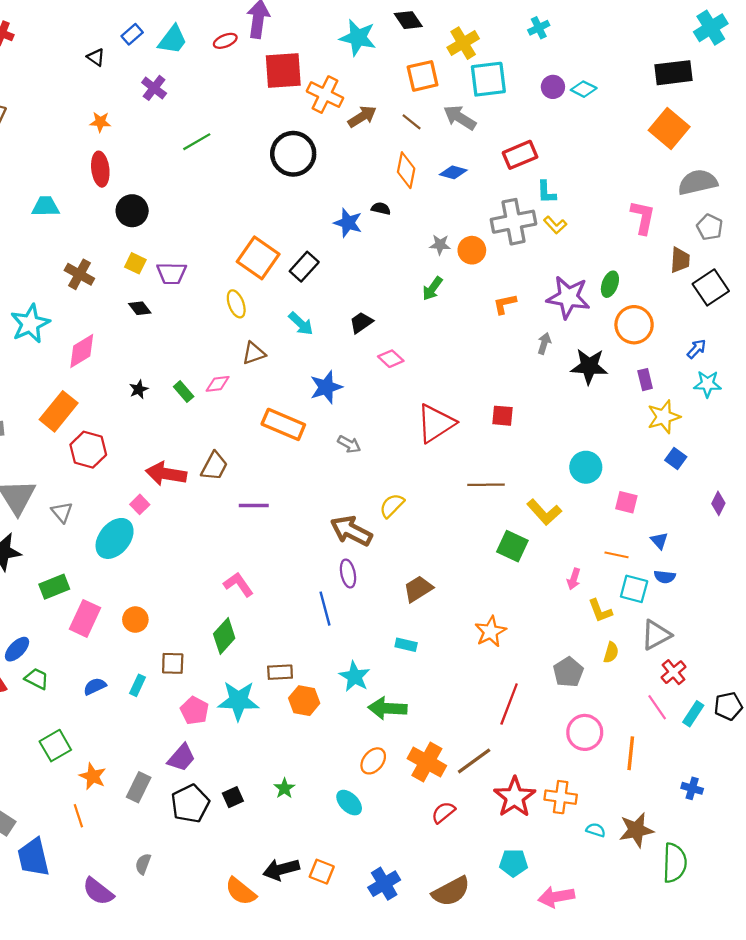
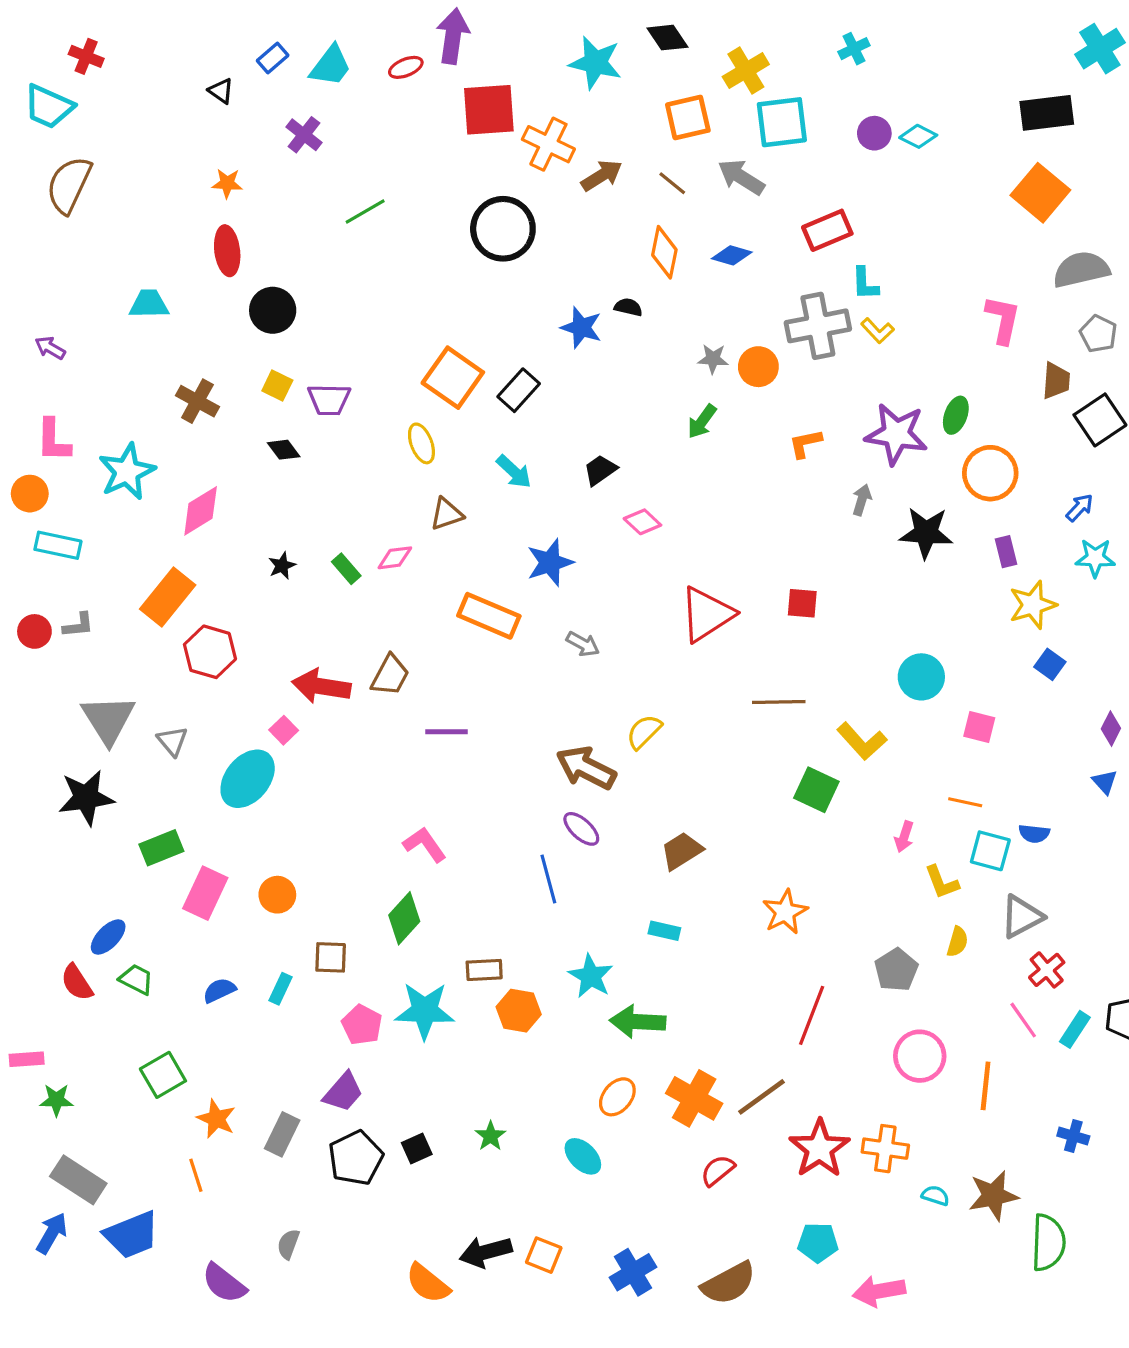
blue triangle: (659, 541) -> (1105, 782), moved
purple ellipse: (348, 574) -> (581, 829), turned -36
blue trapezoid: (33, 857) -> (132, 1235), turned -99

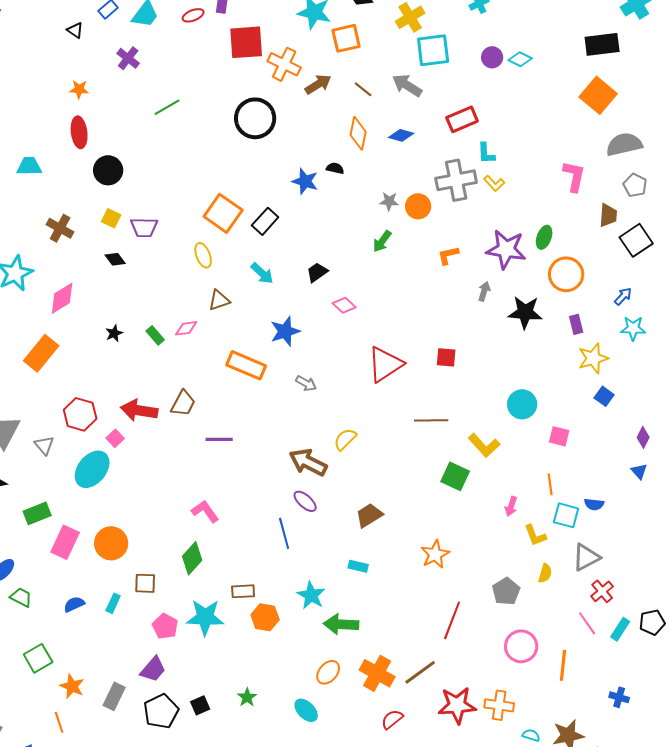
orange square: (688, 118) -> (346, 38), moved
red hexagon: (210, 652) -> (80, 414), moved
orange line: (965, 802) -> (550, 484), turned 70
orange circle: (277, 895) -> (111, 543), size x1.4
red star: (819, 1149) -> (457, 705), turned 30

